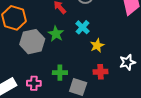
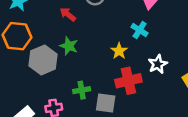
cyan cross: (82, 27) -> (140, 30), moved
red cross: (100, 72) -> (128, 81), size x1.5

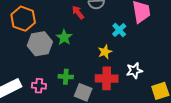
red arrow: (68, 14) -> (78, 12), moved
cyan cross: (140, 30) -> (119, 30), moved

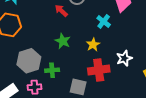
green star: (64, 37) -> (63, 41), moved
gray hexagon: (40, 44) -> (29, 61), moved
green cross: (66, 77) -> (52, 70), moved

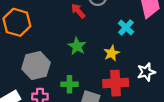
green cross: (52, 70) -> (70, 84), moved

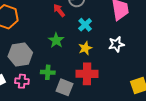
cyan cross: (126, 28) -> (85, 25), moved
white star: (146, 72) -> (116, 44), moved

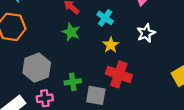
green star: (56, 40) -> (71, 32), moved
red cross: (87, 74) -> (119, 74), turned 30

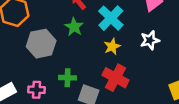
cyan cross: (105, 18) -> (111, 18), size x1.5
gray hexagon: (37, 68) -> (41, 44), moved

